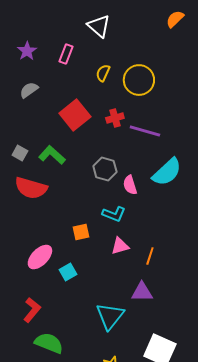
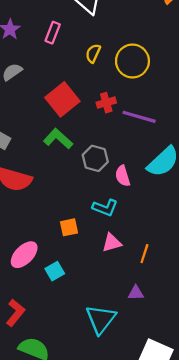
green L-shape: (52, 155) -> (58, 139), moved
purple triangle: (142, 292) -> (136, 293), size x0.7

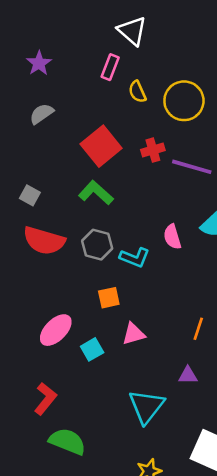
pink rectangle: (53, 33) -> (110, 67), moved
yellow semicircle: (93, 53) -> (137, 92), turned -48
gray hexagon: (95, 158) -> (97, 245), moved
cyan L-shape: (105, 208) -> (135, 258), moved
pink triangle: (112, 243) -> (133, 334), moved

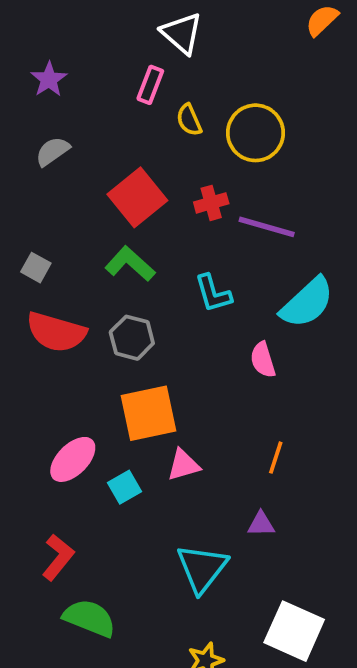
pink semicircle: (172, 237) -> (263, 360), moved
cyan L-shape: (135, 258) -> (213, 293), moved, turned 52
orange square: (109, 298) -> (148, 413), size x1.8

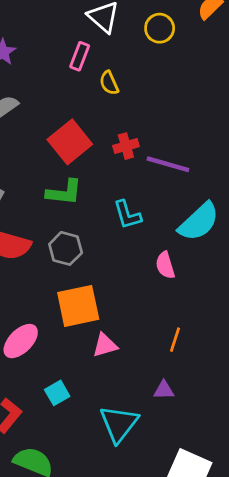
yellow circle: (255, 133) -> (160, 28), moved, size x0.7
green L-shape: (130, 264) -> (64, 192), turned 144
cyan square: (124, 487) -> (57, 393), moved

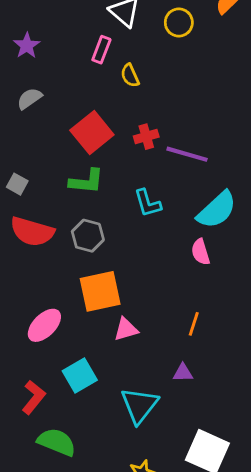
pink semicircle: (165, 265) -> (201, 252), moved
cyan square: (57, 393) -> (80, 376), size x1.4

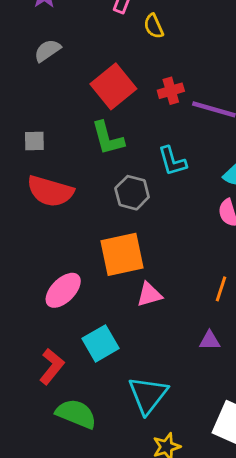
green L-shape: (86, 181) -> (108, 138), turned 69
gray square: (17, 184) -> (34, 141), turned -30
gray hexagon: (88, 236) -> (132, 193), moved
cyan triangle: (139, 405) -> (148, 395), moved

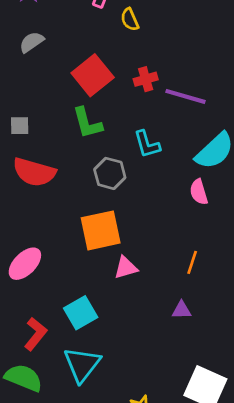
pink ellipse: (63, 290) -> (25, 264), moved
cyan triangle: (148, 395) -> (82, 365), moved
green semicircle: (76, 414) -> (24, 378), moved

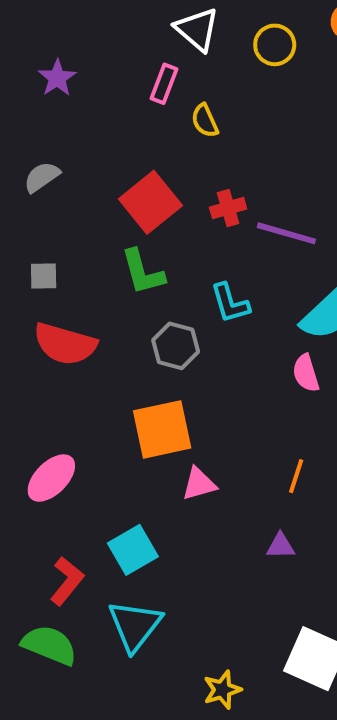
gray semicircle: (32, 42) -> (42, 177), moved

